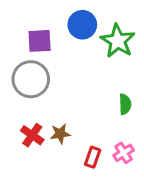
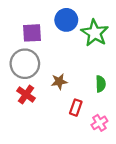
brown star: (60, 134) -> (59, 81), moved
red cross: (32, 135) -> (26, 94), moved
red rectangle: (93, 157) -> (76, 108), moved

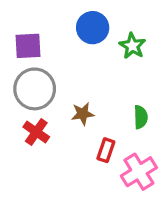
purple square: (32, 33) -> (28, 46), moved
green star: (95, 33) -> (132, 46), size x0.7
pink cross: (99, 123) -> (139, 172), size x1.5

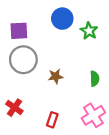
red cross: (36, 132) -> (14, 108), moved
red rectangle: (106, 150) -> (52, 120), moved

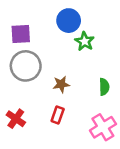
green star: (89, 31) -> (85, 41), moved
red rectangle: (52, 120) -> (58, 115), moved

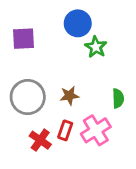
gray circle: (26, 66) -> (28, 97), moved
red cross: (16, 119) -> (40, 140), moved
pink cross: (103, 127) -> (96, 130), moved

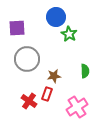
brown star: (69, 96) -> (54, 76), moved
gray circle: (28, 97) -> (27, 59), moved
pink cross: (96, 130) -> (77, 107), moved

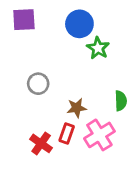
purple square: (17, 28) -> (24, 20), moved
gray circle: (27, 59) -> (38, 84), size x0.6
pink cross: (77, 107) -> (99, 135), moved

